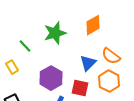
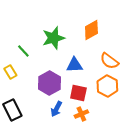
blue triangle: (88, 63) -> (74, 65), moved, turned 42

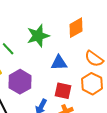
purple hexagon: (49, 83) -> (20, 82), moved

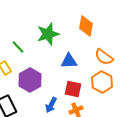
orange diamond: (76, 28) -> (86, 26), turned -50

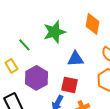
red square: (73, 89) -> (69, 85), moved

